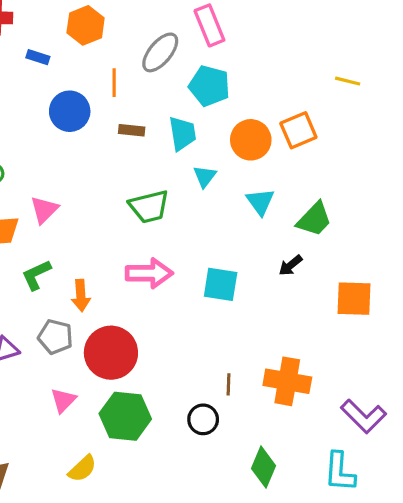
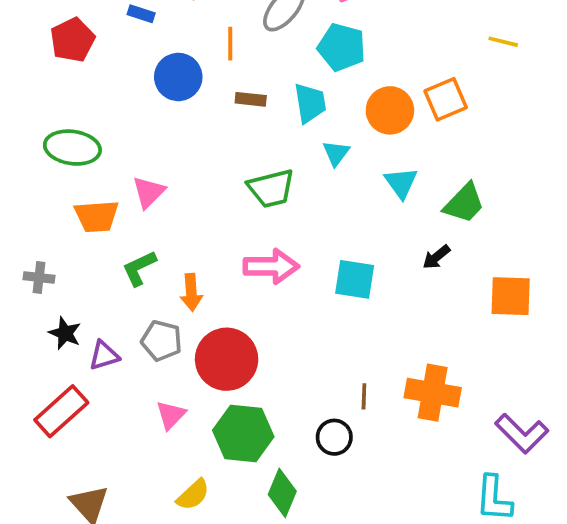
green diamond: (263, 467) -> (282, 493), moved

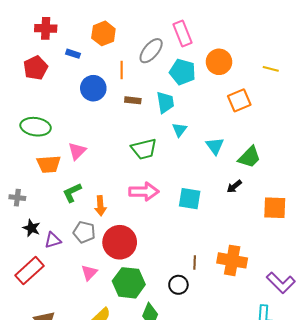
orange circle: (390, 110) -> (219, 62), moved

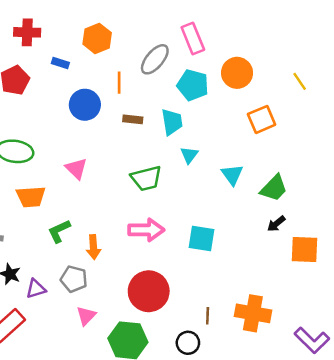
yellow line: (271, 69) -> (300, 81), turned 42
pink triangle: (77, 151) -> (76, 169), moved, turned -30
black arrow: (234, 186) -> (276, 224), moved
red circle: (120, 242) -> (149, 291), moved
pink triangle: (89, 273) -> (86, 316), moved

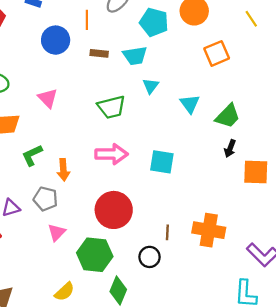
cyan trapezoid: (172, 122) -> (135, 56), turned 90
black arrow: (276, 224) -> (230, 148), turned -30

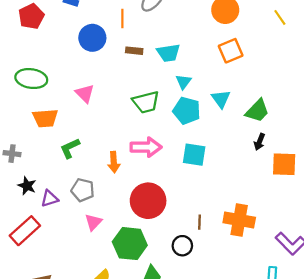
cyan pentagon: (154, 22) -> (187, 111), moved
orange square: (217, 53) -> (231, 51), moved
orange arrow: (63, 170) -> (114, 162), moved

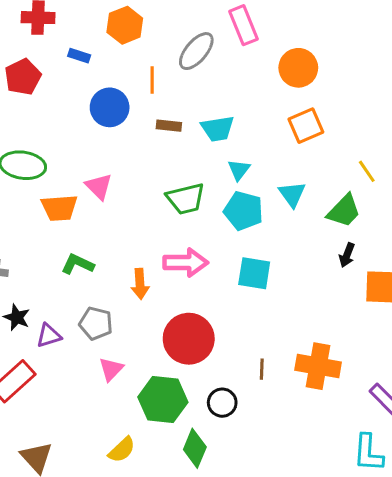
yellow line: (280, 17) -> (367, 171), moved
orange trapezoid: (45, 118) -> (59, 208), moved
green L-shape: (70, 148) -> (78, 264), turned 50
black circle: (182, 246) -> (222, 403), moved

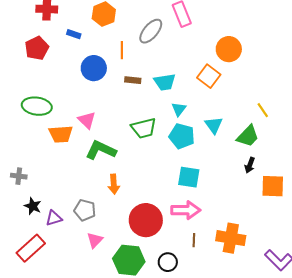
orange circle: (298, 68) -> (229, 49), moved
orange square: (306, 126) -> (209, 76), moved, turned -30
pink arrow: (186, 263) -> (186, 210), moved
green L-shape: (78, 264) -> (101, 150), moved, size x1.4

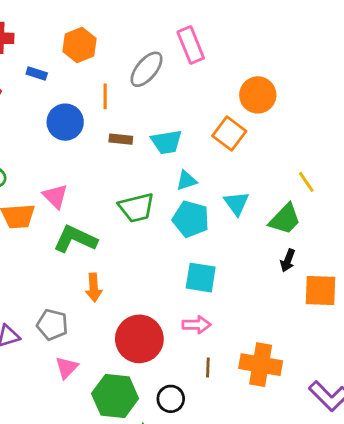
cyan triangle: (179, 109) -> (186, 181), turned 35
pink arrow: (186, 210) -> (196, 325), size x0.7

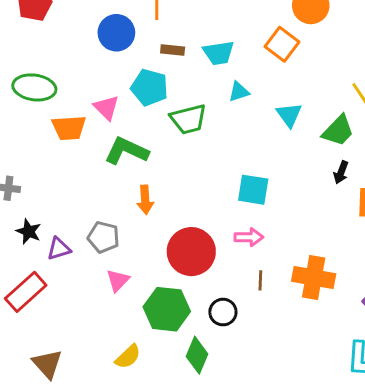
cyan pentagon: (191, 219) -> (150, 87), moved

